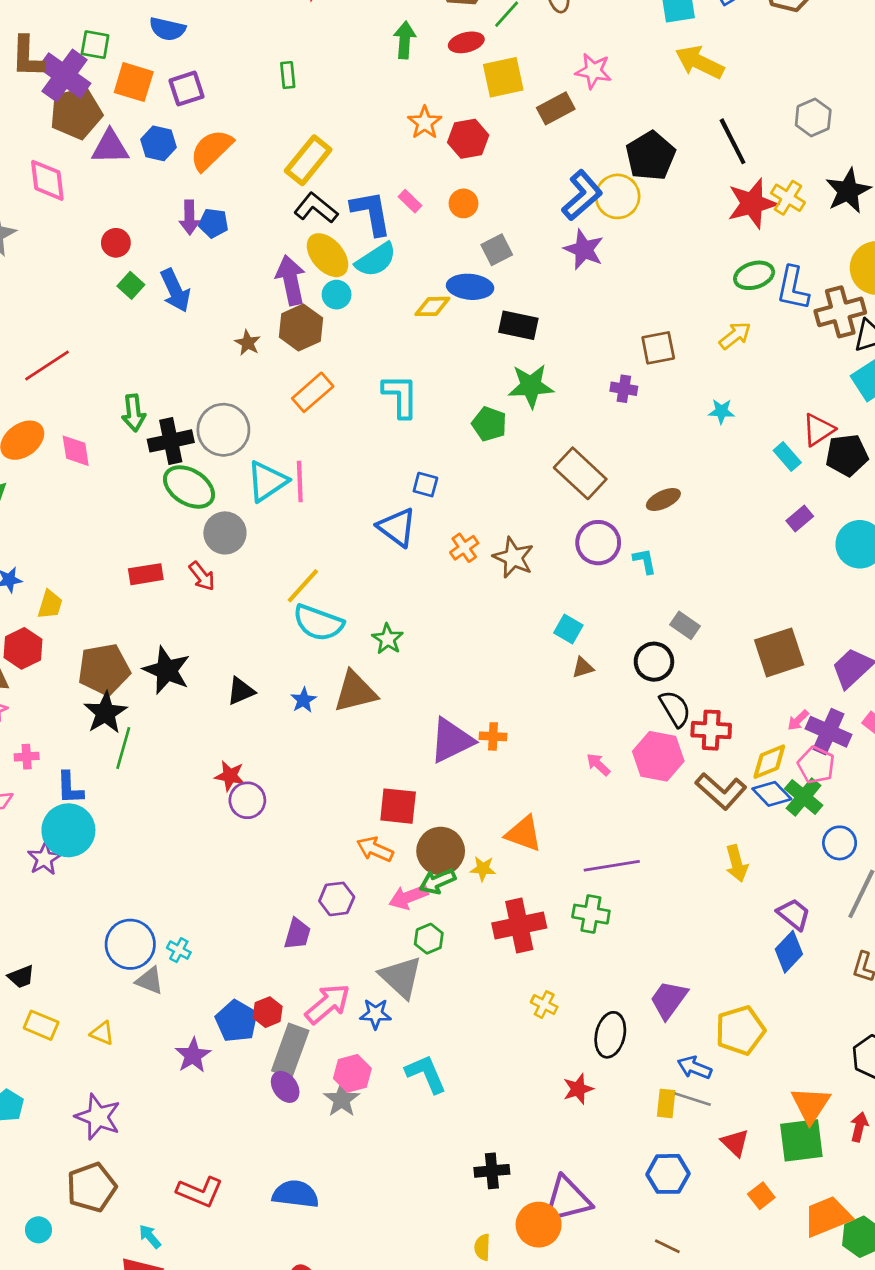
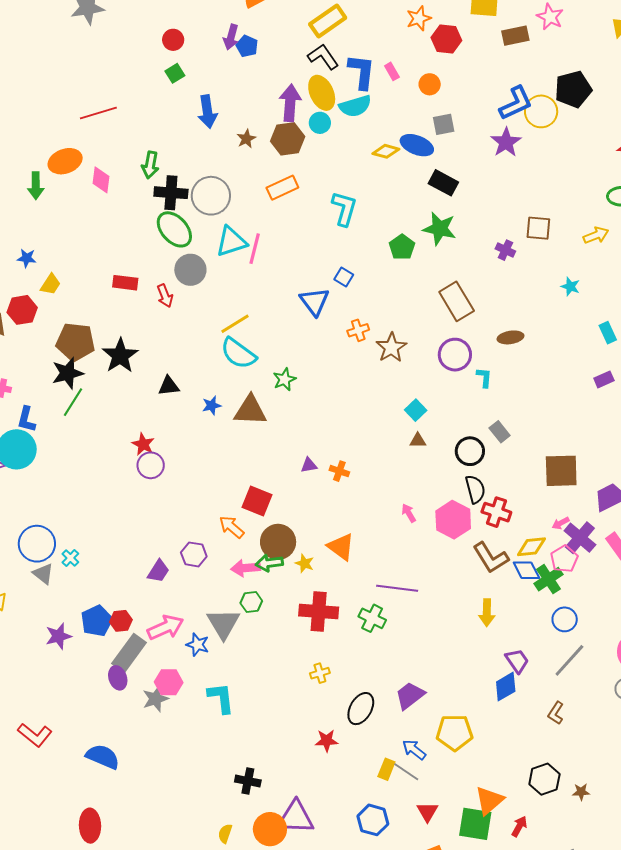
blue arrow: (175, 290) -> (207, 112), moved
purple triangle: (451, 740) -> (309, 465), size x0.5
yellow cross: (544, 1005) -> (320, 673), turned 30

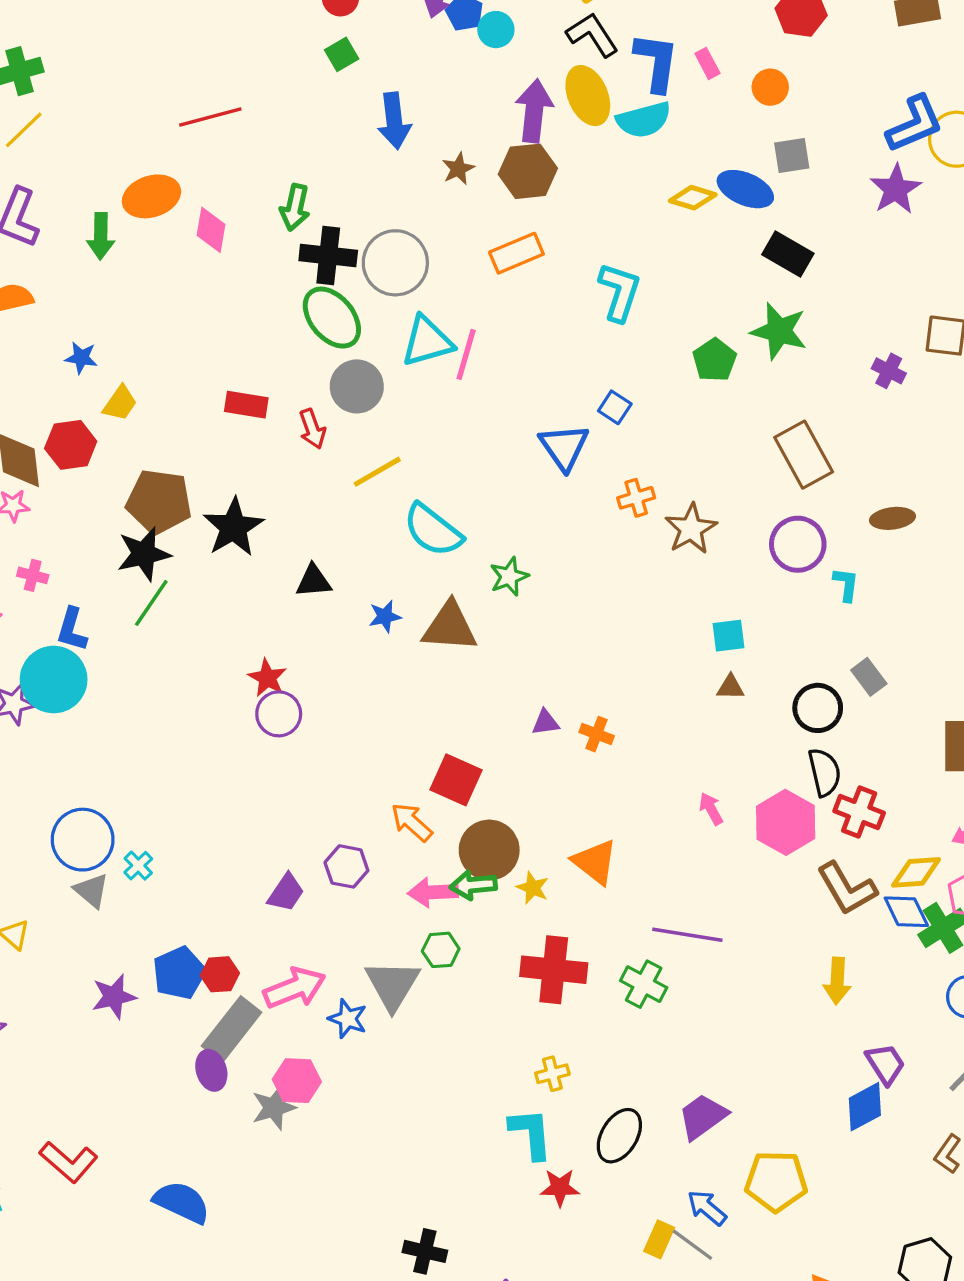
cyan circle: (320, 123) -> (496, 30), moved
yellow line: (235, 324) -> (377, 472), moved
cyan square: (416, 410) -> (728, 636), turned 35
cyan L-shape: (221, 698) -> (531, 1133), moved

